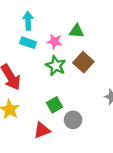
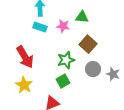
green star: (56, 66) -> (66, 60), moved, turned 30
gray circle: (73, 120) -> (93, 69), moved

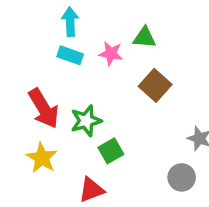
green star: (66, 60) -> (86, 121), moved
gray circle: (93, 69) -> (182, 177), moved

